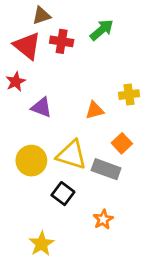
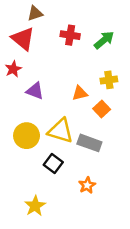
green arrow: (102, 30) -> (104, 40), moved
red cross: (62, 41) -> (70, 35), moved
orange square: (122, 143) -> (102, 109), moved

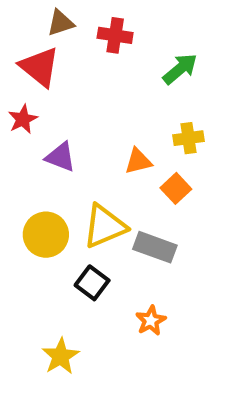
red cross: (70, 35) -> (115, 35), moved
yellow triangle: (60, 131) -> (105, 226), turned -40

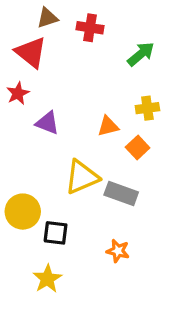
yellow circle: (46, 235) -> (23, 212), moved
black square: (92, 283) -> (56, 233), moved, turned -30
orange star: (151, 321) -> (118, 251), turned -30

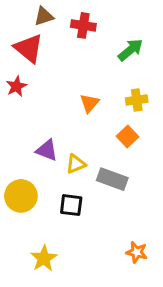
purple triangle: (47, 123) -> (47, 150), moved
orange triangle: (108, 126) -> (89, 103), moved, turned -35
yellow triangle: (82, 177) -> (76, 164), size x0.6
black square: (56, 233) -> (71, 205), moved
orange star: (118, 251) -> (137, 252), moved

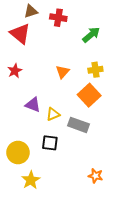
red star: (16, 86) -> (15, 71), moved
orange square: (128, 137) -> (89, 95), size x1.5
yellow circle: (21, 196) -> (18, 152), moved

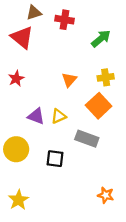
yellow triangle: (53, 114) -> (59, 116), moved
yellow circle: (18, 152) -> (16, 149), moved
yellow star: (31, 180) -> (19, 200), moved

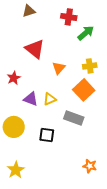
red cross: (64, 20) -> (69, 17), moved
red triangle: (22, 37) -> (35, 49), moved
red star: (16, 79) -> (14, 78), moved

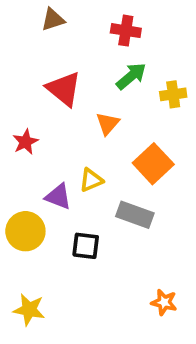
green arrow: (86, 33) -> (131, 76), moved
yellow cross: (90, 66) -> (173, 94), moved
purple triangle: (31, 99) -> (58, 197), moved
yellow star: (16, 170) -> (29, 310), turned -30

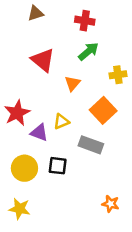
yellow cross: (173, 94) -> (118, 75), moved
red star: (25, 142) -> (17, 113), moved, size x1.5
yellow circle: (25, 231) -> (24, 168), moved

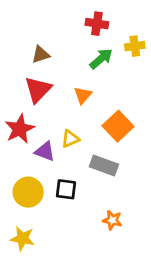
brown triangle: (36, 13) -> (41, 55), moved
red triangle: (43, 60) -> (38, 90), moved, turned 35
yellow cross: (118, 75) -> (135, 46), moved
orange star: (111, 204) -> (112, 220), moved

